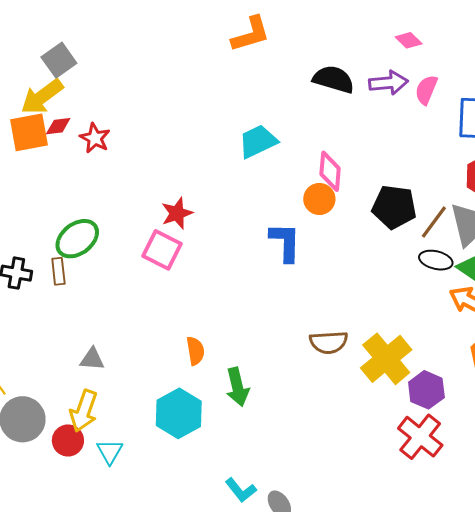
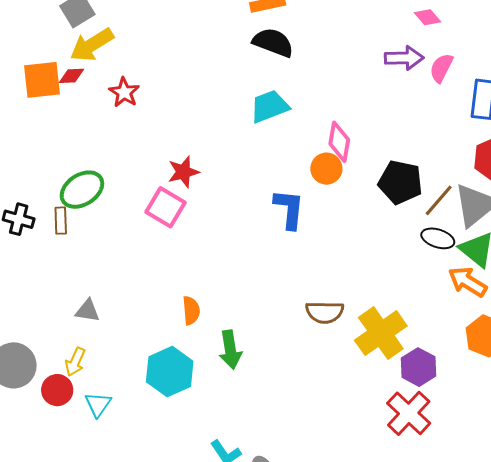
black semicircle: (334, 79) -> (273, 42), moved
yellow arrow: (42, 97) -> (92, 45), moved
red star: (95, 138) -> (124, 92), moved
yellow arrow: (84, 411) -> (75, 362), size x0.7

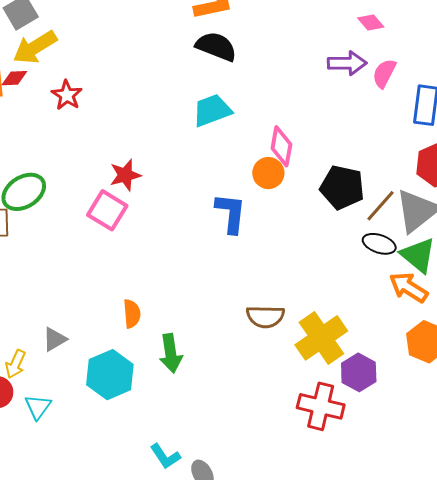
gray triangle: (88, 311) -> (55, 339), moved, turned -40
red cross: (409, 413) -> (321, 406), moved, turned -30

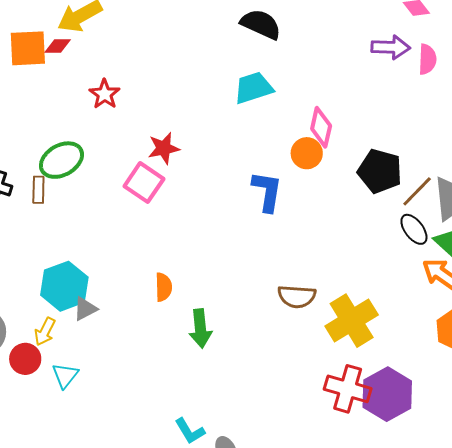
pink semicircle: (384, 73) -> (427, 59), turned 152
red star: (67, 95) -> (105, 94), moved
black ellipse: (379, 244) -> (414, 229), turned 32
purple hexagon: (359, 372) -> (387, 394), moved, size x1.4
cyan hexagon: (110, 375) -> (64, 286), moved

